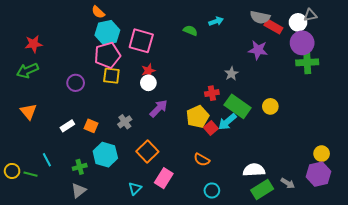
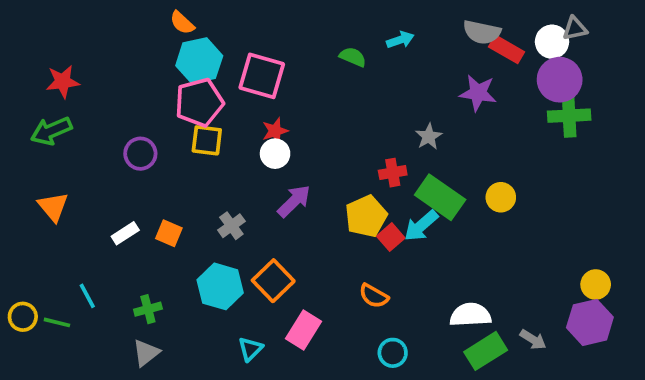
cyan hexagon: (105, 155) -> (220, 286), moved

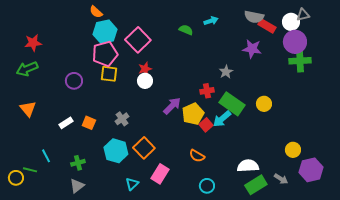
pink square: (262, 76) -> (138, 40), turned 30
purple arrow: (294, 201) -> (172, 106), moved
yellow circle: (596, 285) -> (293, 150), moved
yellow circle: (23, 317) -> (16, 178), moved

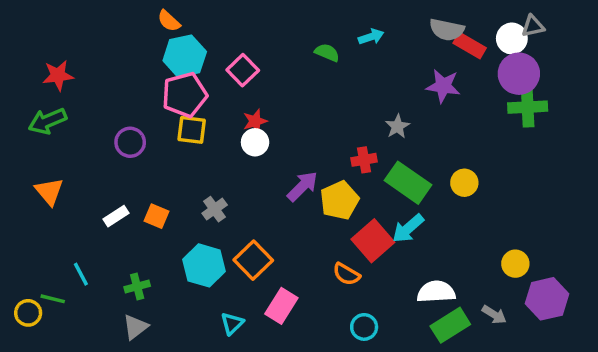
pink square: (138, 40) -> (243, 70), size x0.7
cyan arrow: (222, 119) -> (408, 228), moved
red square: (206, 125) -> (373, 241), moved, size x1.6

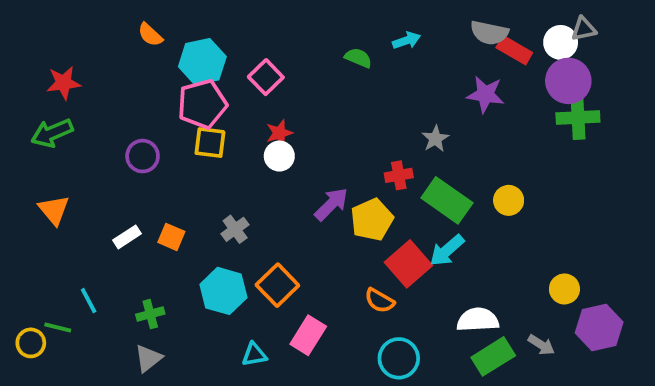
orange semicircle: (169, 21) -> (150, 35), moved
cyan triangle: (232, 323) -> (254, 354), turned 35
cyan circle: (364, 327) -> (399, 358), size x1.4

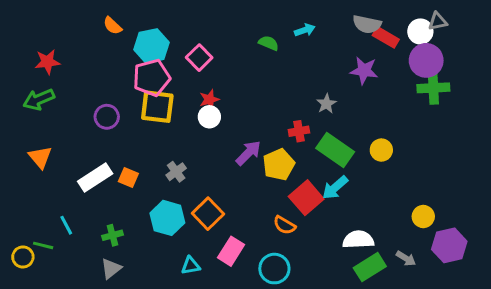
yellow square: (210, 143) -> (157, 107), size x1.4
white rectangle: (127, 237) -> (95, 177), size x1.6
cyan circle: (399, 358) -> (274, 269), moved

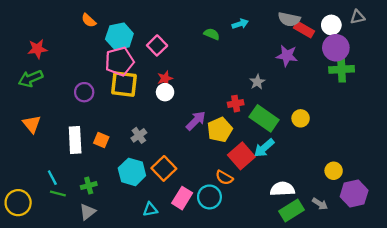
gray triangle: (438, 21) -> (358, 17), moved
white rectangle: (95, 177) -> (75, 140), turned -60
green line: (43, 245) -> (58, 194), moved
yellow circle: (23, 257) -> (18, 203), size x1.5
cyan circle: (274, 269) -> (209, 197), moved

